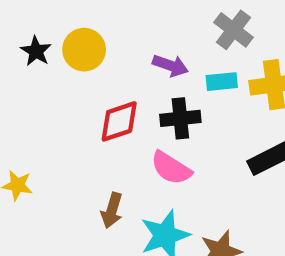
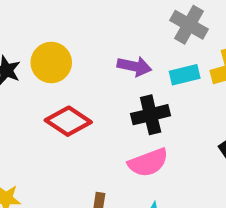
red diamond: (119, 121) -> (68, 121), moved, turned 60
pink semicircle: (171, 168) -> (148, 163), turned -45

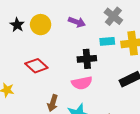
purple arrow: (134, 66) -> (77, 22), moved
red diamond: (68, 121) -> (36, 66), moved

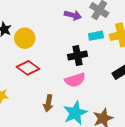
purple arrow: (77, 22) -> (73, 15), moved
yellow circle: (41, 25) -> (25, 38), moved

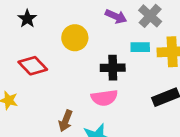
yellow circle: (25, 38) -> (75, 38), moved
red diamond: (28, 68) -> (33, 66), moved

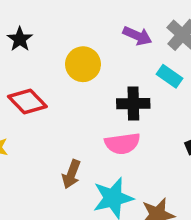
cyan rectangle: (140, 47) -> (170, 76), turned 36

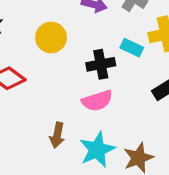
cyan rectangle: (170, 76) -> (132, 48), moved

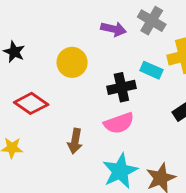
brown arrow: (57, 135) -> (75, 141), moved

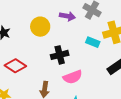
yellow circle: (72, 62) -> (40, 27), moved
black cross: (121, 87) -> (60, 55), moved

